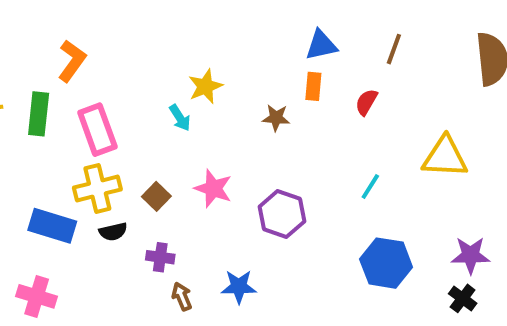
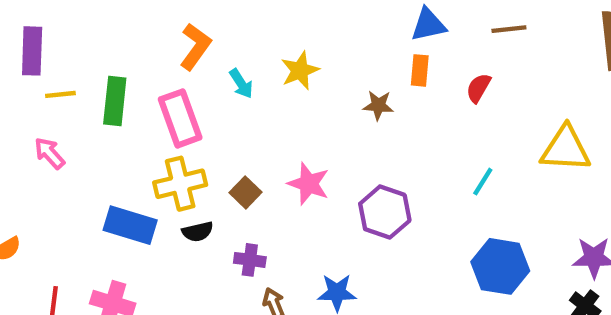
brown line: (394, 49) -> (509, 29), turned 64
orange L-shape: (72, 61) -> (195, 47), moved
cyan arrow: (180, 118) -> (241, 84), moved

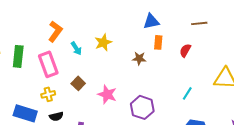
blue triangle: (428, 25) -> (151, 21), moved
yellow cross: (180, 184) -> (48, 94), size x0.6
brown square: (245, 192) -> (78, 83), moved

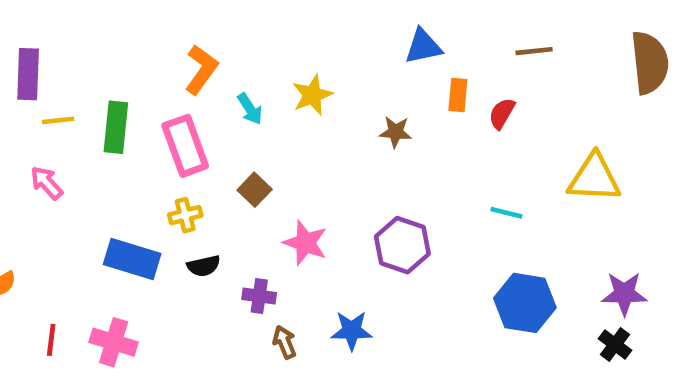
orange rectangle: (158, 42) -> (458, 95), moved
cyan line: (187, 93) -> (506, 213), turned 72
pink star: (107, 94) -> (305, 243), moved

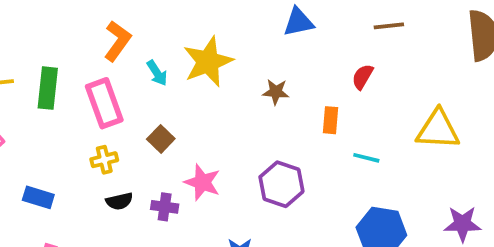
yellow star: (312, 95) -> (208, 62), size x1.5
orange rectangle: (458, 95) -> (330, 120), moved
blue rectangle: (132, 259) -> (38, 197), moved, size x0.7
purple cross: (259, 296) -> (165, 207), moved

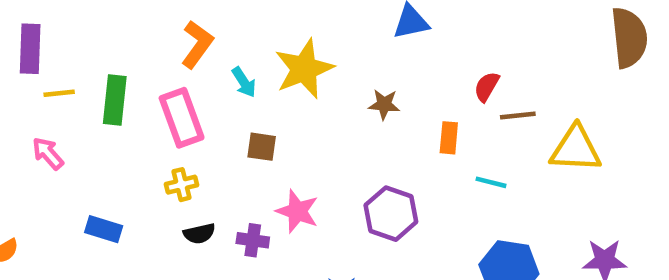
brown line: (389, 26) -> (518, 116), moved
brown square: (161, 139) -> (262, 147), moved, turned -36

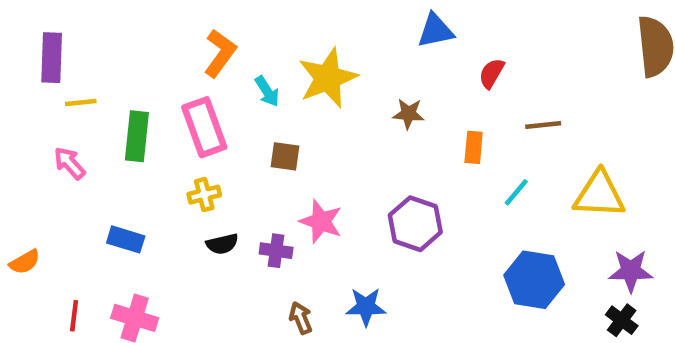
red semicircle: (487, 87) -> (492, 73), moved
green rectangle: (115, 100) -> (137, 136), moved
yellow triangle: (576, 149) -> (599, 195), moved
cyan line: (491, 182) -> (516, 192), turned -64

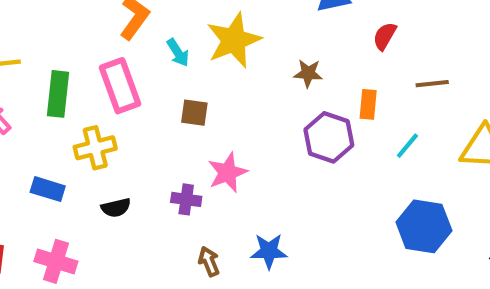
yellow cross: (204, 195) -> (95, 148), moved, size x1.4
pink star: (321, 221) -> (228, 173), turned 30
purple hexagon: (415, 224) -> (329, 137), moved
black semicircle: (222, 244) -> (116, 208), moved

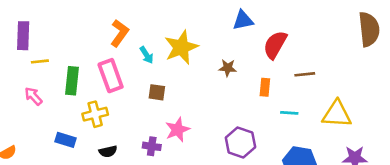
red semicircle: (385, 36) -> (275, 45), size x1.6
purple hexagon: (329, 137) -> (240, 142), moved
cyan line: (407, 146) -> (289, 113), turned 54

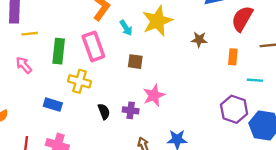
yellow cross: (95, 114) -> (79, 81), turned 30
purple hexagon: (240, 142) -> (234, 109), moved
black semicircle: (108, 151) -> (104, 112), moved, turned -98

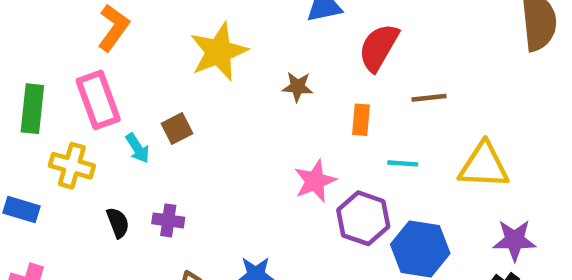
cyan arrow: (126, 28) -> (138, 148), moved
brown square: (135, 62) -> (177, 128), turned -35
pink star: (154, 95) -> (315, 181), moved

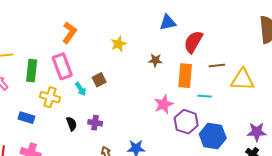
yellow star: (219, 52) -> (119, 44), size x0.6
orange rectangle: (361, 120) -> (185, 76), size x1.6
yellow triangle: (484, 166) -> (242, 80), moved

